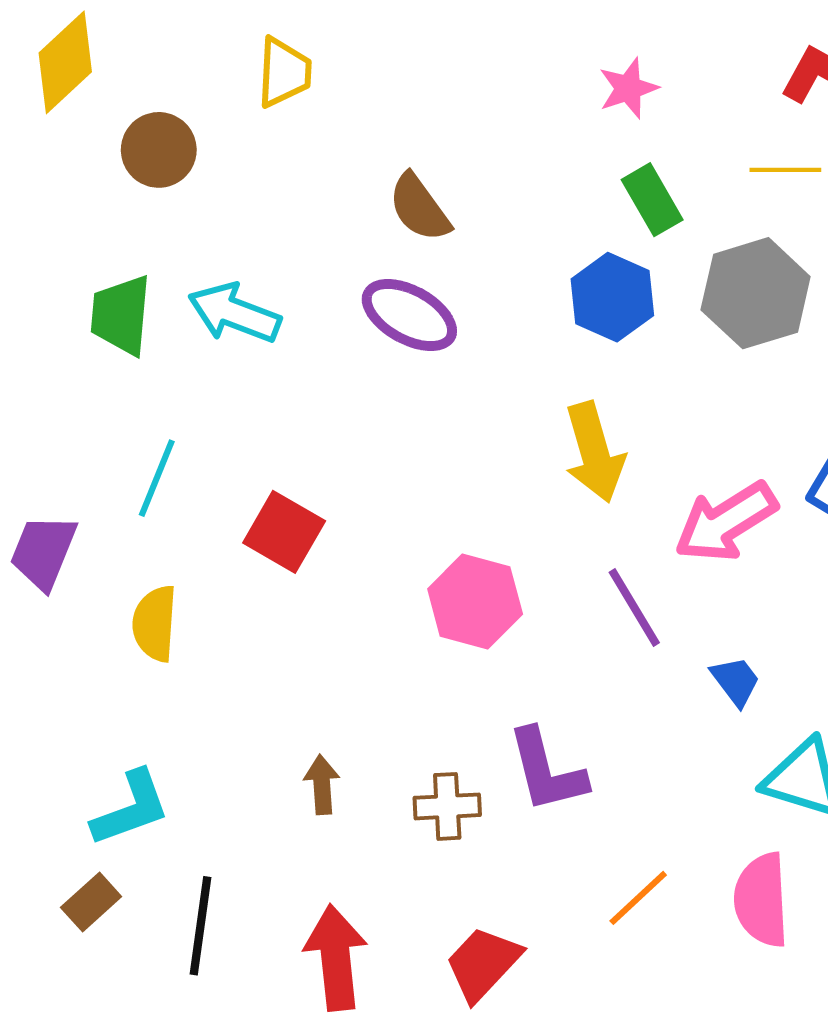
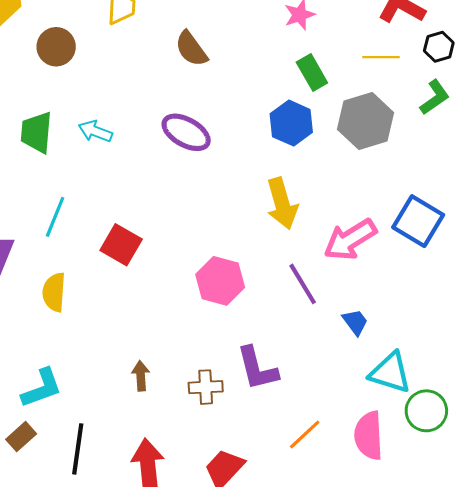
brown semicircle: (419, 208) -> (191, 49), moved
cyan arrow: (234, 313) -> (95, 131), size x0.7

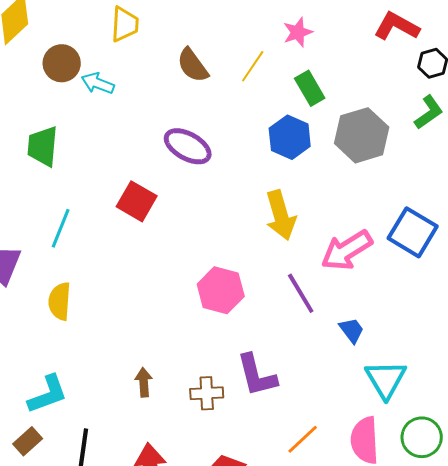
yellow line: (381, 57) -> (253, 66), moved, turned -56
cyan arrow: (95, 131) -> (98, 83), moved
red square: (121, 245) -> (137, 201), moved
cyan triangle: (390, 373) -> (386, 379), turned 42
green circle: (426, 411) -> (422, 437), moved

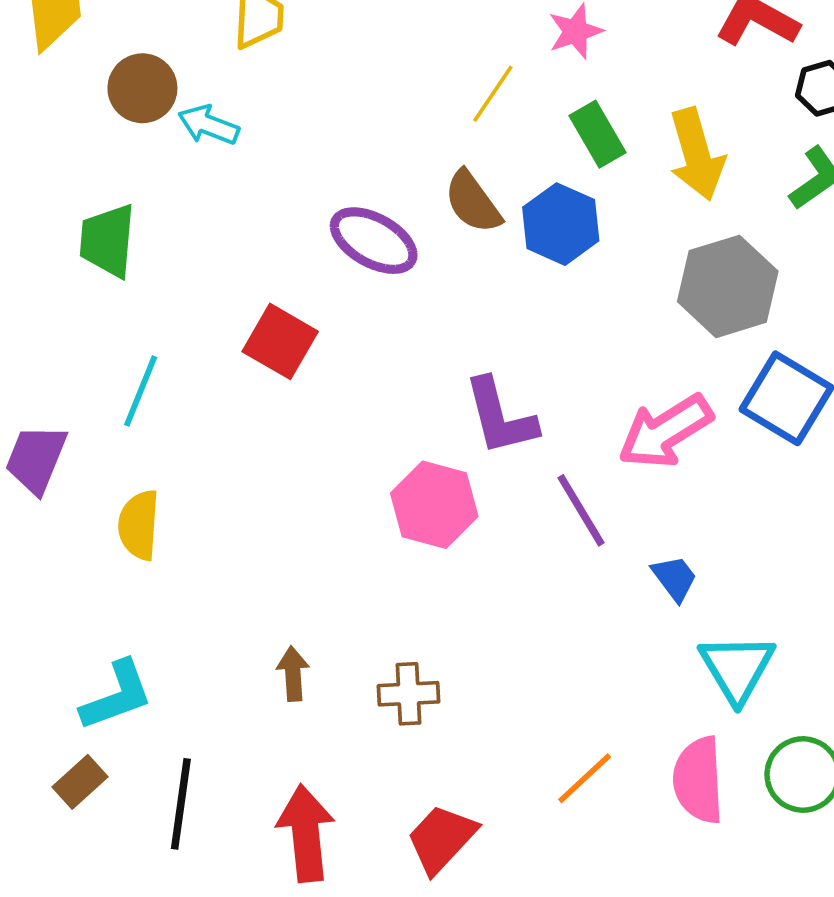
brown semicircle: (193, 65) -> (473, 202), moved
gray hexagon: (362, 135) -> (728, 286), moved
yellow arrow: (281, 215) -> (697, 154), moved
purple L-shape: (257, 375) -> (500, 417), moved

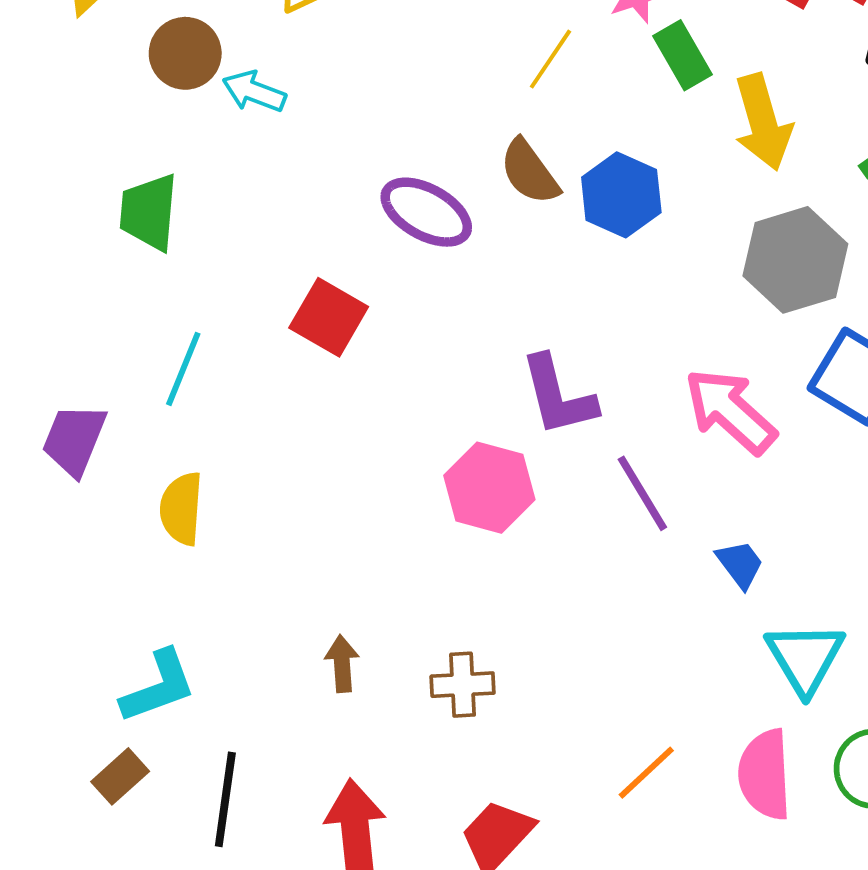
green rectangle: (597, 134) -> (683, 55), moved
pink arrow: (665, 431) -> (730, 411), turned 74

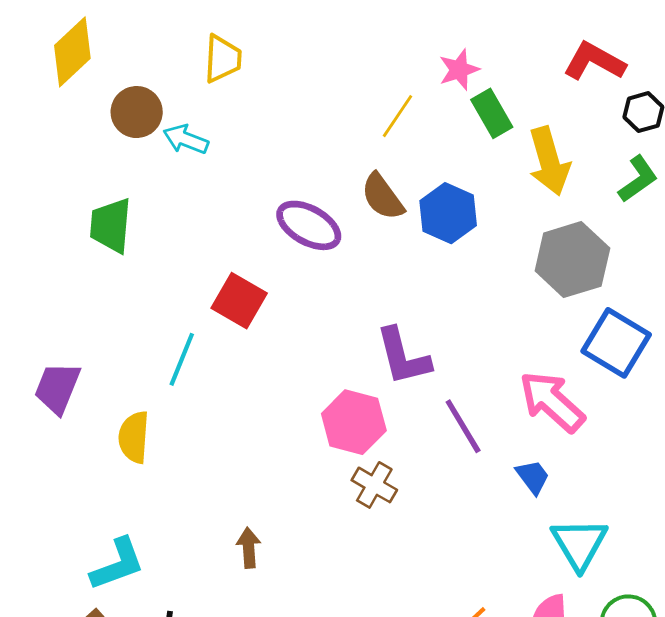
cyan line: (183, 369) -> (182, 359), moved
pink arrow: (730, 411) -> (552, 402), moved
brown cross: (463, 685) -> (374, 485), moved, turned 33

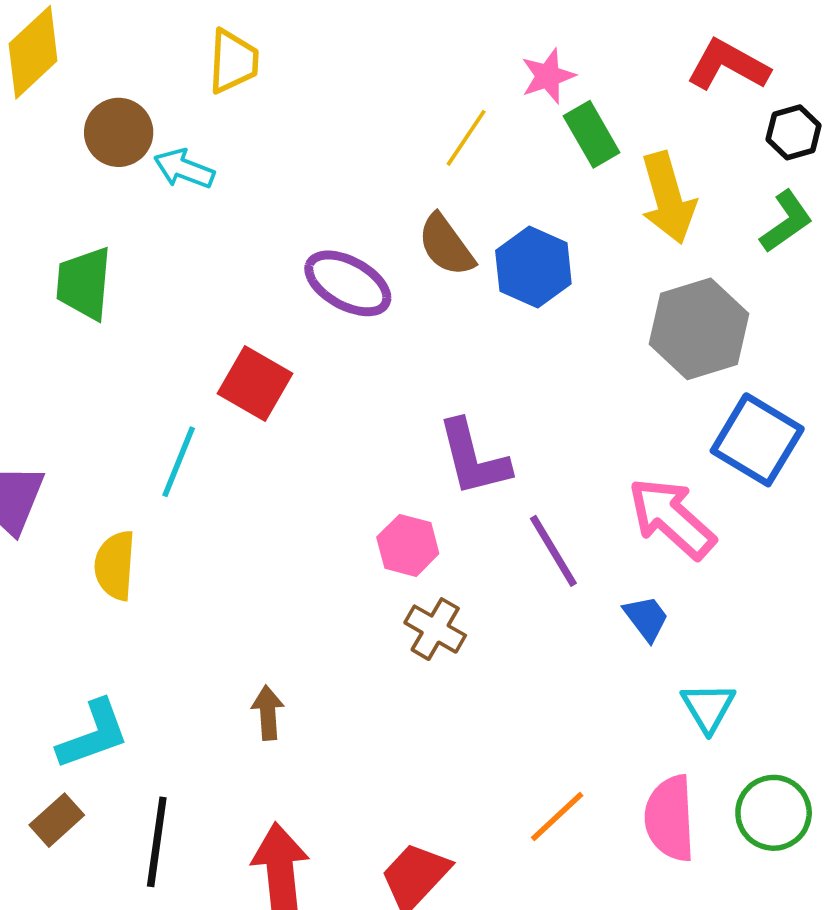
pink hexagon: (354, 422) -> (408, 545), size x0.7
cyan triangle: (579, 544) -> (708, 707), size x0.7

